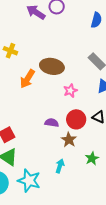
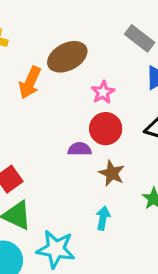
brown ellipse: (52, 66) -> (67, 57), turned -30
red circle: (76, 119) -> (106, 129), moved

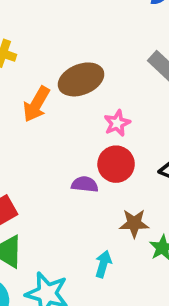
brown star: (112, 173) -> (134, 223), moved, turned -30

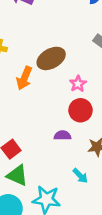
purple semicircle: (85, 184) -> (62, 135), moved
cyan arrow: (103, 264) -> (80, 176), turned 126

